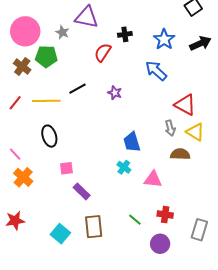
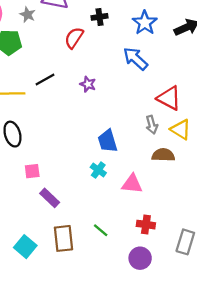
green line: (135, 220) -> (101, 230), moved

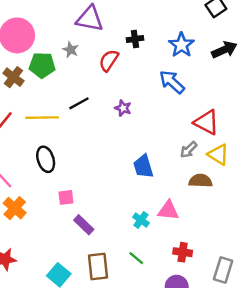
gray star: (28, 15) -> (71, 50), moved
gray arrow: (152, 125) -> (189, 150), turned 60
cyan cross: (98, 170) -> (141, 220), moved

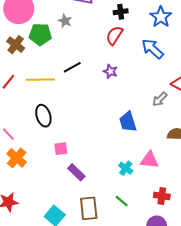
red semicircle: (109, 60) -> (114, 35), moved
gray arrow: (189, 150) -> (160, 99), moved

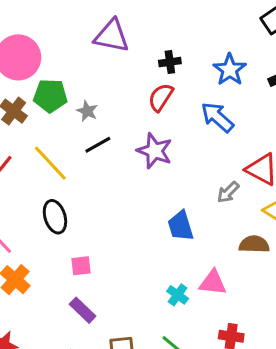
gray star: (65, 21) -> (87, 111), moved
purple star: (110, 71) -> (155, 151), size x1.6
yellow line: (40, 80) -> (50, 163), turned 48
purple rectangle: (76, 172) -> (83, 310), moved

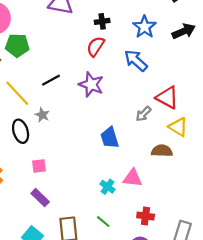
gray star: (87, 111) -> (42, 115), moved

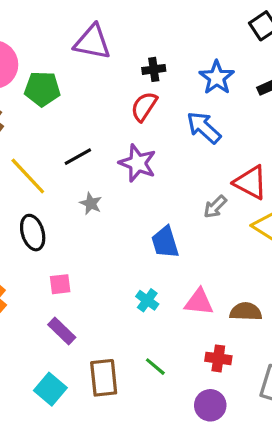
green pentagon: (17, 45) -> (42, 89), moved
gray star: (42, 115) -> (91, 203), moved
brown semicircle: (162, 151) -> (246, 312), moved
cyan cross: (108, 187) -> (147, 300), moved

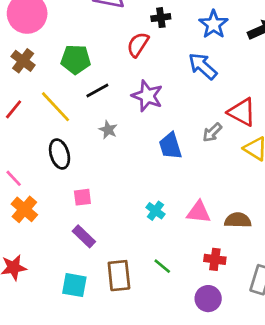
green pentagon: (42, 89) -> (76, 59), moved
red semicircle: (144, 107) -> (138, 45), moved
blue trapezoid: (165, 242) -> (170, 146), moved
cyan square: (50, 389) -> (74, 285), turned -30

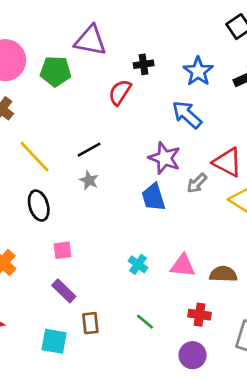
green pentagon: (76, 59) -> (55, 71), moved
black line: (97, 90) -> (89, 150), moved
purple star: (147, 96) -> (165, 158), moved
brown rectangle: (119, 276) -> (90, 323), moved, size x0.7

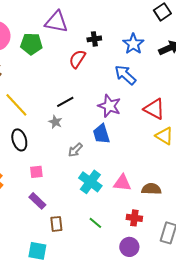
black line: (89, 150) -> (65, 102), moved
gray arrow: (197, 183) -> (75, 150), moved
cyan cross: (138, 264) -> (90, 182), size x1.6
cyan square: (54, 341) -> (37, 251), moved

